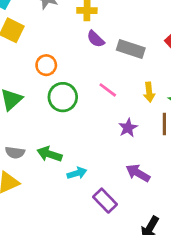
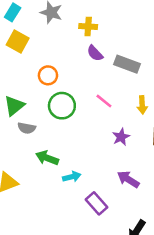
gray semicircle: (15, 152) -> (27, 128), moved

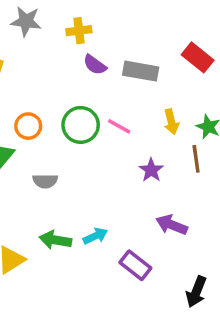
orange circle: (48, 75) -> (28, 126), moved
green circle: (62, 106) -> (81, 125), moved
gray semicircle: (27, 128) -> (45, 181), moved
green arrow: (47, 158) -> (55, 240), moved

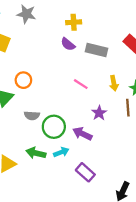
yellow cross: (79, 31) -> (74, 22), moved
green circle: (81, 125) -> (54, 127), moved
purple arrow: (172, 225) -> (82, 134), moved

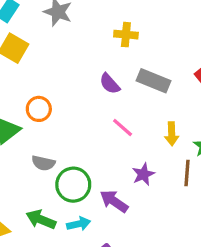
purple semicircle: (68, 44) -> (110, 84), moved

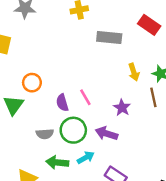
purple semicircle: (110, 84) -> (62, 103), moved, turned 42
pink line: (123, 128) -> (85, 97), moved, turned 35
gray semicircle: (43, 163) -> (45, 134), moved

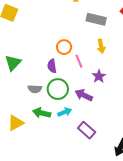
yellow arrow: (134, 72) -> (101, 46), moved
orange circle: (32, 83) -> (64, 47), moved
pink line: (85, 97) -> (79, 61), moved

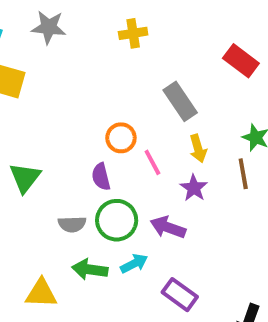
gray rectangle: (96, 19) -> (180, 101), moved, turned 48
yellow arrow: (101, 46) -> (198, 149), moved
yellow triangle: (16, 123) -> (41, 293), turned 36

